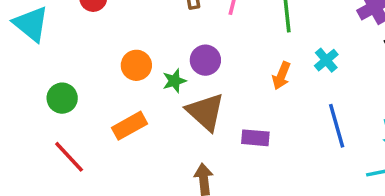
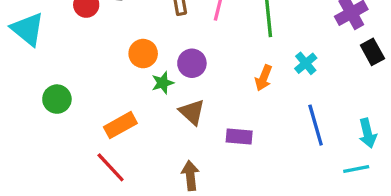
orange circle: (136, 65) -> (143, 54), moved
brown triangle: (205, 112) -> (192, 112), size x0.7
red line: (69, 157) -> (111, 167), moved

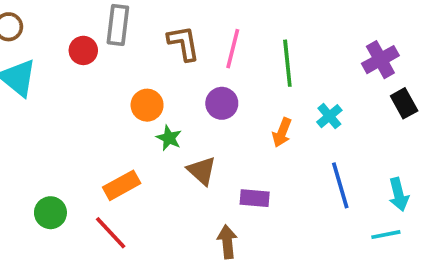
purple circle: (192, 63) -> (222, 103), moved
green star: (163, 83) -> (169, 138), turned -30
green circle: (57, 99) -> (50, 213), moved
brown arrow: (190, 175) -> (227, 242), moved

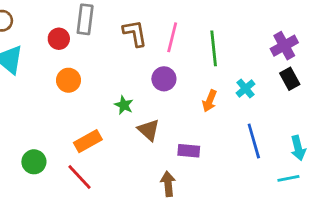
black rectangle: (404, 103) -> (290, 79), moved
orange circle: (147, 105) -> (68, 80), moved

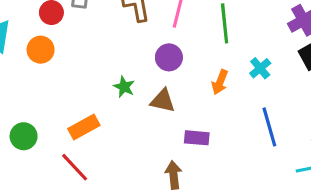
orange circle: (68, 80) -> (41, 50), moved
brown triangle: (149, 130) -> (163, 101), moved, turned -30
green circle: (34, 162) -> (24, 136), moved

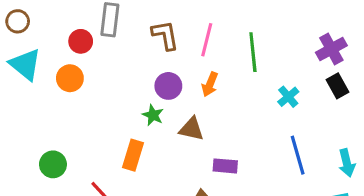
purple circle: (169, 57) -> (168, 86), moved
orange arrow: (220, 82) -> (210, 84), moved
orange rectangle: (84, 127) -> (133, 155), moved, turned -44

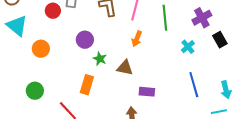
purple cross: (331, 49) -> (202, 18), moved
orange circle: (70, 78) -> (41, 49), moved
purple circle: (168, 86) -> (85, 40), moved

